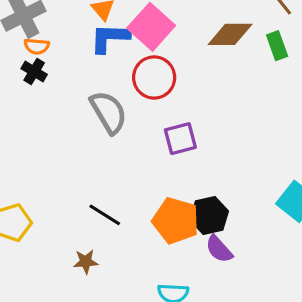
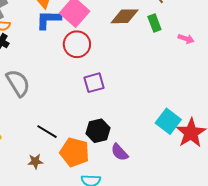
gray semicircle: (109, 112) -> (18, 83), moved
black hexagon: (209, 216) -> (98, 131), moved
orange pentagon: (176, 221) -> (74, 152), moved

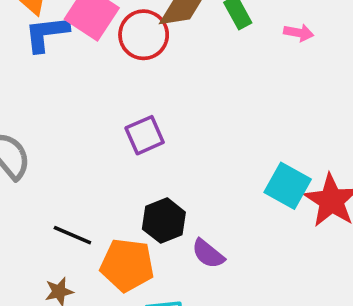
red circle: (77, 44) -> (144, 35), moved

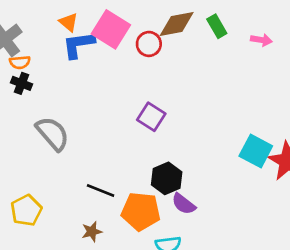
red circle: (144, 35) -> (149, 44), size x0.7
purple square: (145, 135) -> (151, 117), turned -32
purple semicircle: (208, 254) -> (184, 204), moved

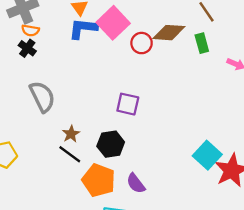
purple square: (151, 117) -> (128, 104), turned -35
black hexagon: (167, 178) -> (111, 144), moved
brown star: (92, 232) -> (71, 134), moved, turned -30

